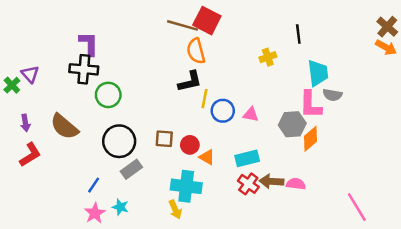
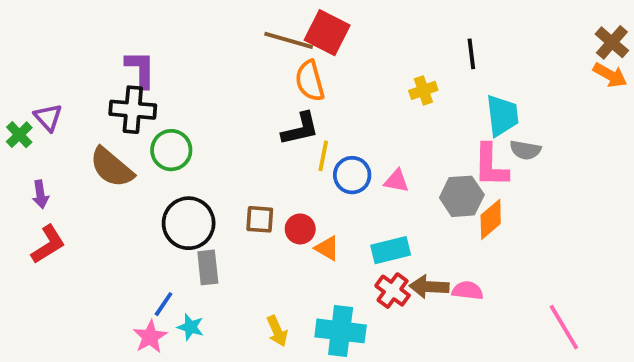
brown semicircle: (64, 127) -> (112, 167), moved
gray rectangle: (131, 169) -> (208, 267), turned -60
blue line: (94, 185) -> (164, 304), moved
cyan cross: (186, 186) -> (341, 331), moved

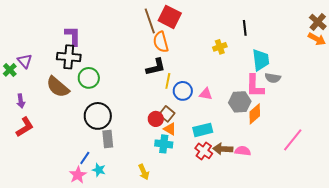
brown line: (289, 40) -> (150, 21), turned 55
brown square: (260, 219) -> (167, 114), moved, turned 35
pink line: (564, 327) -> (293, 140), moved, turned 70
cyan cross: (341, 331) -> (164, 144), moved, size x0.7

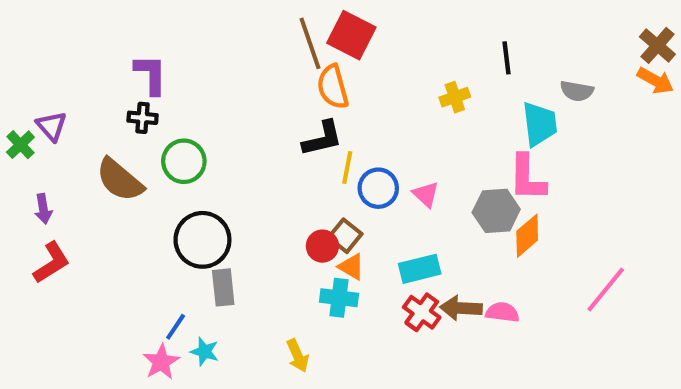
black cross: (69, 57) -> (143, 118), size x0.6
gray semicircle: (273, 78) -> (577, 91), moved
pink triangle: (206, 94) -> (426, 194), turned 32

